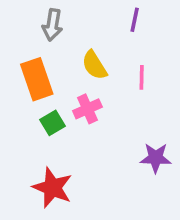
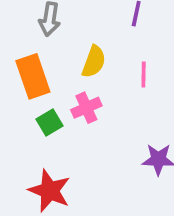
yellow semicircle: (94, 65) -> (94, 62), turned -128

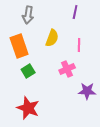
pink cross: (86, 108) -> (67, 69), moved

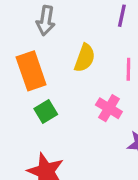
pink cross: (67, 69) -> (109, 108), turned -35

